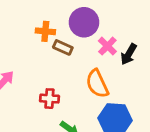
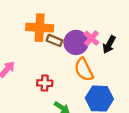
purple circle: (84, 22) -> (76, 42), moved
orange cross: (45, 31) -> (40, 28), size x1.6

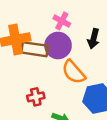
pink cross: (91, 38) -> (62, 21), moved
brown rectangle: (54, 40) -> (35, 49), size x1.5

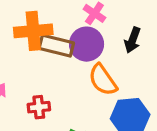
red cross: (36, 97) -> (39, 107), moved

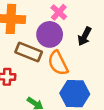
brown rectangle: (56, 46) -> (29, 52), moved

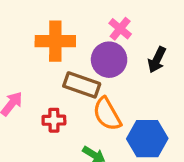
orange semicircle: (58, 63) -> (107, 114), moved

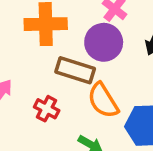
red cross: (54, 120) -> (47, 109), turned 30

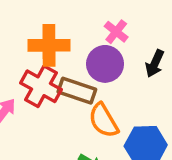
red cross: (47, 109) -> (41, 86), moved, size x1.6

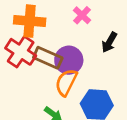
purple circle: (105, 64) -> (69, 60), moved
orange semicircle: (104, 120) -> (66, 82), turned 52

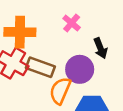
black arrow: (109, 42) -> (100, 48), turned -48
purple circle: (69, 60) -> (80, 69), moved

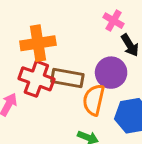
pink cross: (72, 23) -> (114, 21), moved

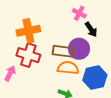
brown rectangle: (67, 78) -> (63, 51), moved
orange semicircle: (94, 100) -> (68, 68), turned 85

